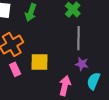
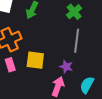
purple star: (82, 64) -> (66, 67), moved

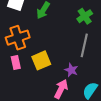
yellow square: (35, 60) -> (41, 60), turned -36

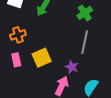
orange cross: (18, 38) -> (18, 35), size x0.7

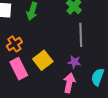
pink rectangle: (16, 60) -> (19, 69), size x1.5

